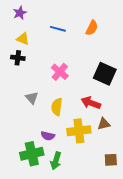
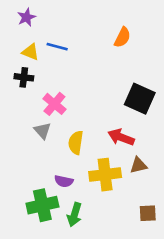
blue line: (58, 29) -> (57, 47), moved
pink cross: (60, 72) -> (54, 104), moved

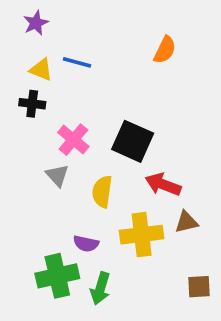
black square: (140, 99) -> (133, 141), moved

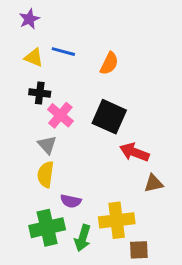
orange semicircle: (165, 50) -> (109, 63), moved
black cross: (32, 104) -> (40, 93), moved
yellow semicircle: (102, 192) -> (46, 174), moved
yellow cross: (142, 235) -> (117, 220), moved
brown square: (199, 287) -> (139, 250), moved

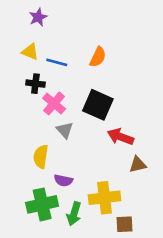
purple star: (29, 19) -> (38, 17), moved
blue line: (63, 52) -> (57, 62), moved
gray triangle: (47, 145) -> (65, 130), moved

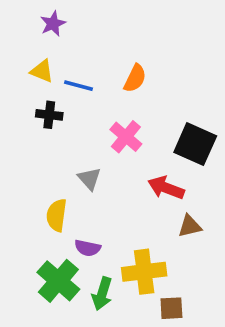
pink cross: (54, 103) -> (126, 137), moved
black square: (98, 105) -> (195, 144), moved
green cross: (42, 204) -> (58, 281), turned -36

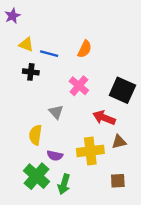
purple star: (53, 24) -> (12, 16), moved
yellow cross: (144, 272) -> (90, 151), moved
brown square: (171, 308) -> (118, 181), moved

